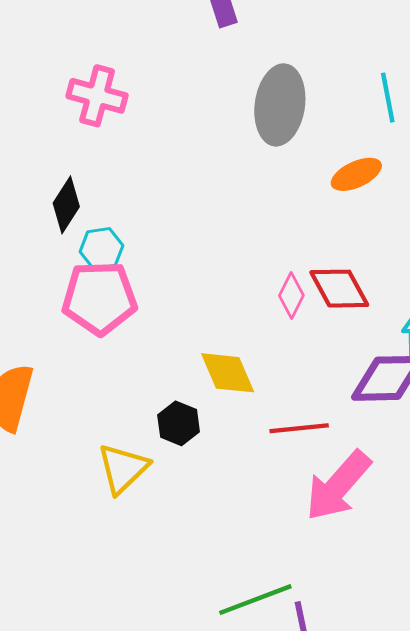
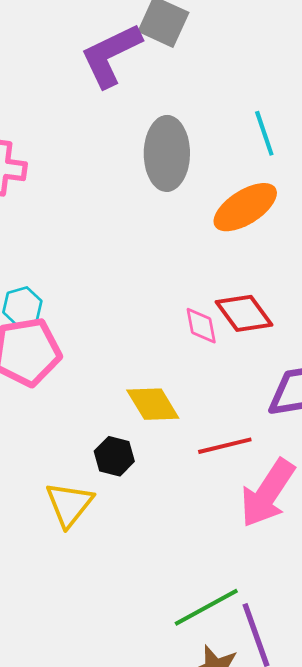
orange ellipse: (356, 174) -> (245, 207), size x1.4
pink diamond: (291, 295) -> (201, 326), turned -30

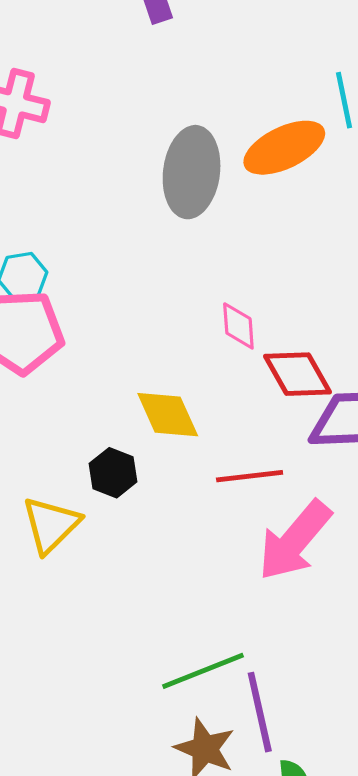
gray ellipse: (167, 153) -> (192, 172), moved
orange ellipse: (245, 207) -> (284, 148), moved
red diamond: (244, 313) -> (297, 374), moved

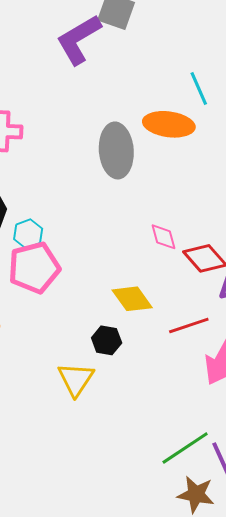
orange ellipse: (284, 148) -> (169, 124), turned 45

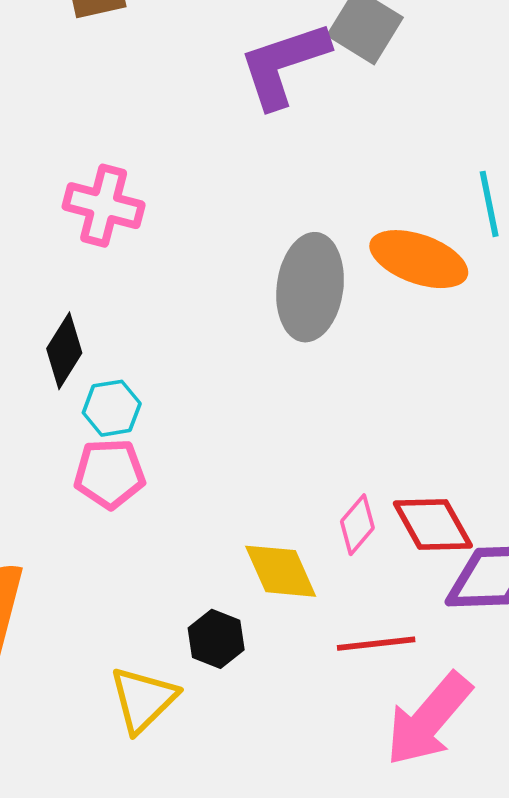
pink diamond: (163, 237) -> (357, 525), moved, turned 44
pink pentagon: (34, 268) -> (110, 474), size x0.7

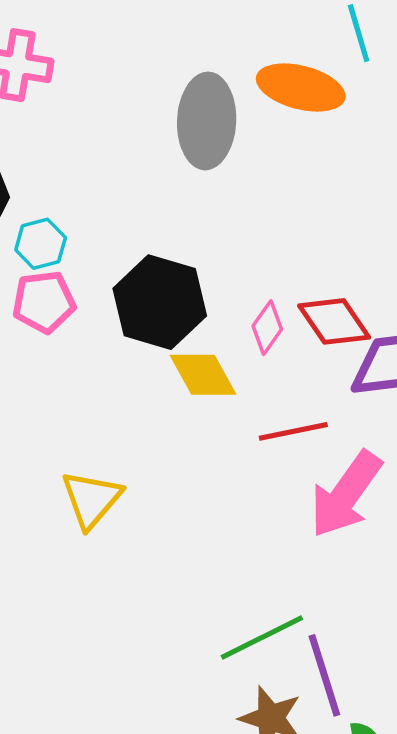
black hexagon: (216, 639) -> (160, 302), moved, size x1.8

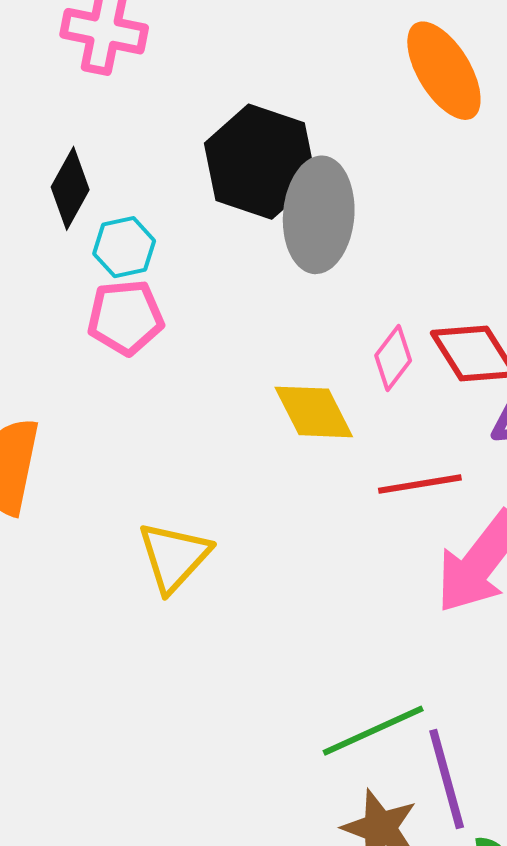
orange ellipse: (301, 88) -> (444, 71), turned 42
gray ellipse: (207, 121) -> (319, 215), moved
black hexagon: (160, 302) -> (260, 162), moved

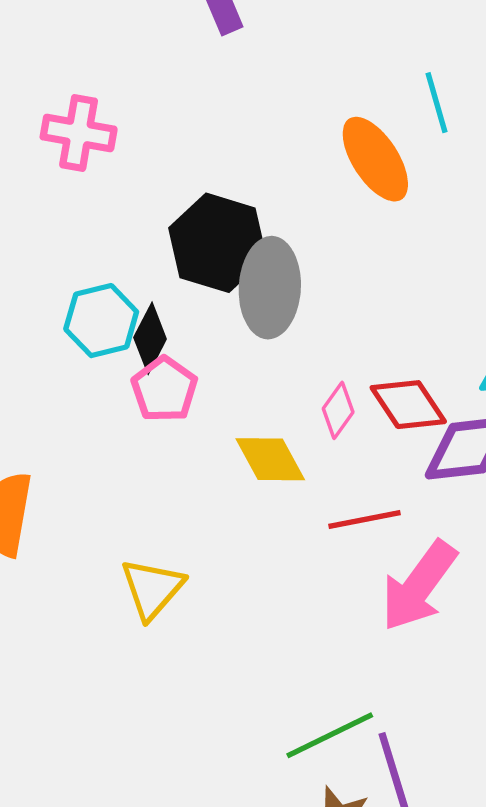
black diamond: (70, 188) -> (150, 338), moved
cyan hexagon: (124, 247) -> (101, 321), size x1.4
pink pentagon: (125, 317) -> (164, 389), moved, turned -30

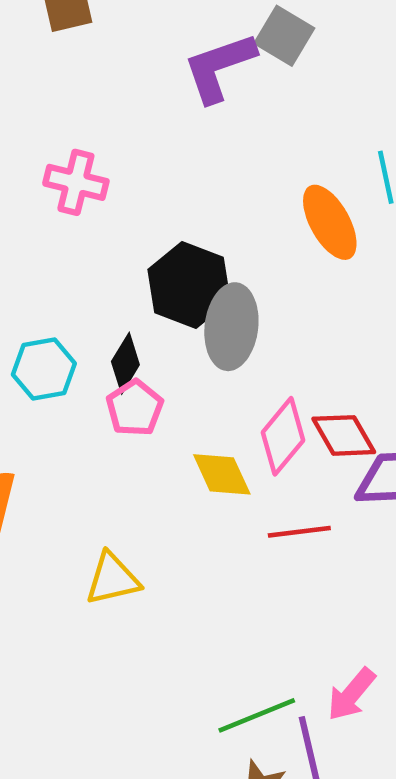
cyan hexagon: (101, 321) -> (44, 369), moved
pink diamond: (338, 410) -> (283, 436), size x1.6
pink arrow: (419, 586) -> (351, 694), moved, size x0.7
yellow triangle: (152, 589) -> (113, 579), turned 32

